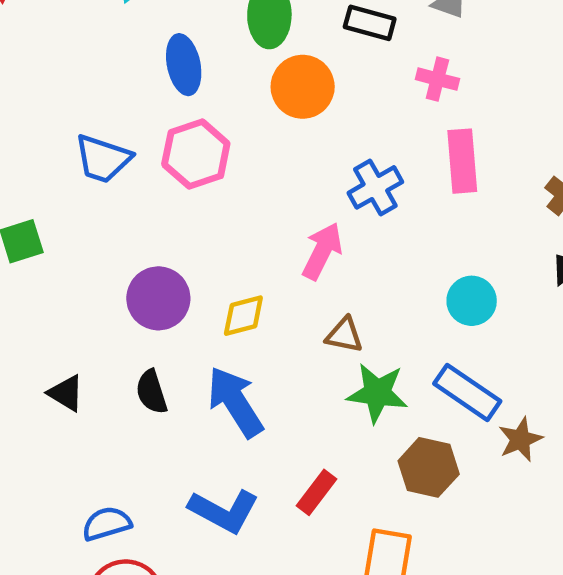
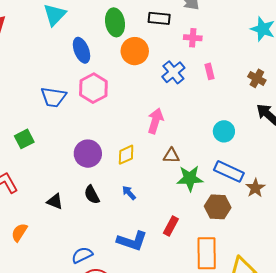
pink rectangle: (462, 161) -> (210, 71), size x0.6
blue cross: (375, 187) -> (173, 72), moved
blue arrow: (235, 402) -> (129, 193), size x0.5

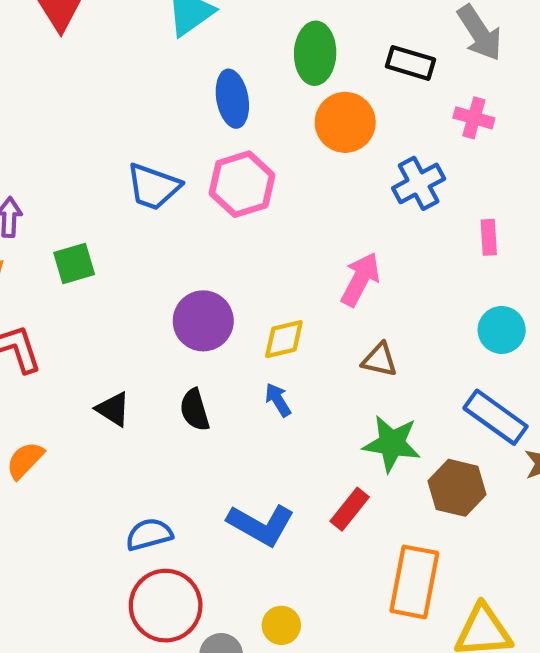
pink rectangle: (210, 71) -> (489, 237), moved
green star: (190, 178) -> (392, 444), moved
blue arrow: (129, 193) -> (278, 400), moved

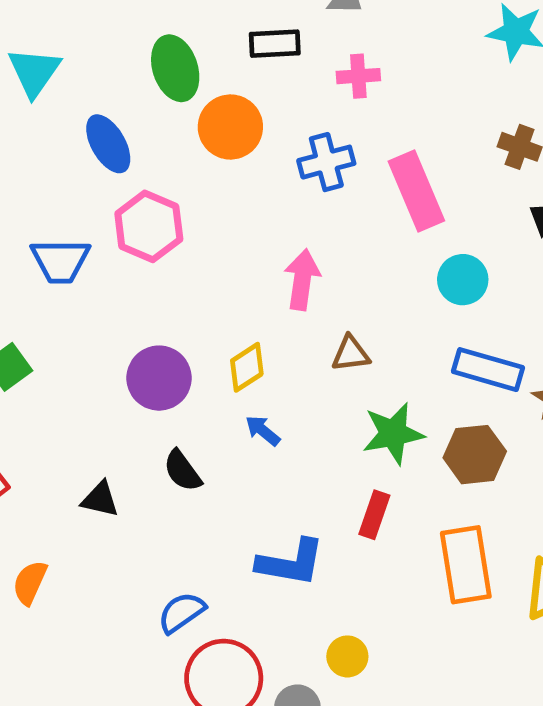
blue cross: (419, 183) -> (326, 162), turned 33
pink rectangle: (489, 237) -> (416, 191), size x2.0

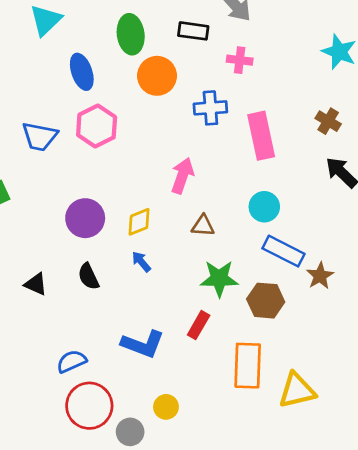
cyan circle: (463, 280) -> (264, 207), moved

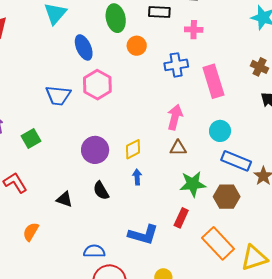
orange circle: (157, 76) -> (137, 46), size x0.7
pink arrow: (182, 176) -> (175, 117), moved
blue arrow: (141, 262) -> (137, 177), turned 42
blue semicircle: (72, 361) -> (94, 251), turned 30
orange rectangle: (248, 366) -> (218, 243), turned -40

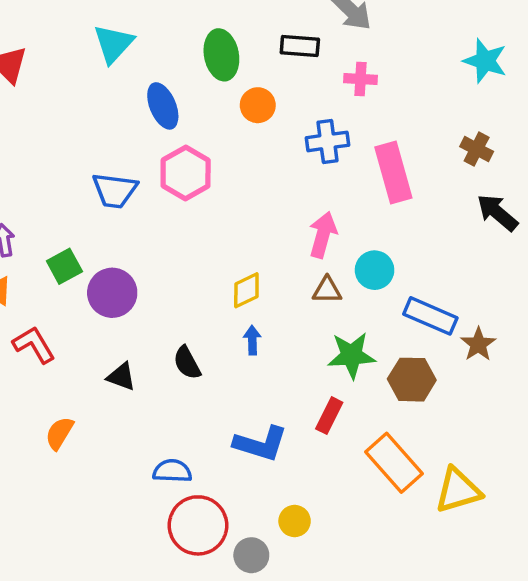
cyan circle: (220, 131) -> (375, 270), moved
purple circle: (95, 150) -> (112, 293), moved

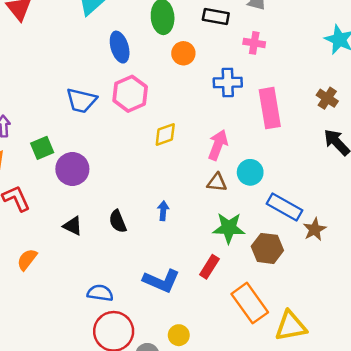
yellow diamond: (246, 290) -> (165, 135), moved

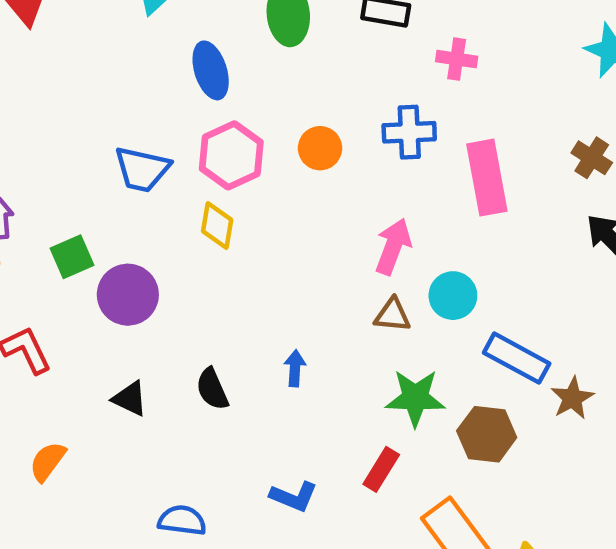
orange circle: (183, 53) -> (320, 148), moved
yellow diamond: (165, 135) -> (217, 226), moved, turned -60
blue L-shape: (161, 281) -> (294, 497), size x0.7

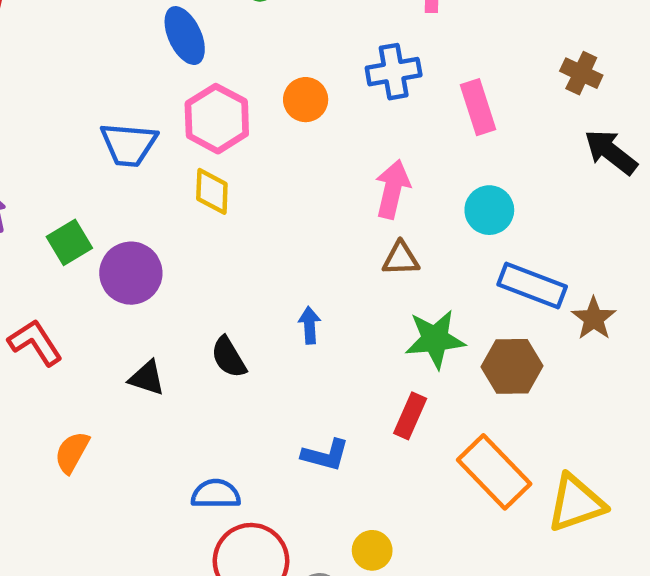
pink rectangle: (487, 178) -> (478, 107), size x0.7
cyan circle: (453, 296) -> (489, 210), moved

